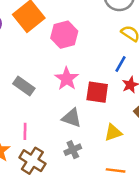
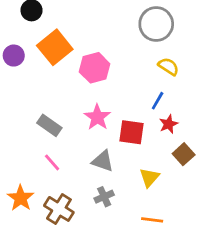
pink line: (25, 131) -> (52, 162), moved, turned -42
yellow triangle: (113, 133) -> (149, 177), turned -30

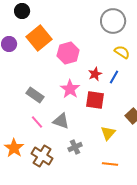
red star: (169, 124) -> (95, 74), moved
gray triangle: (103, 161) -> (61, 121), moved

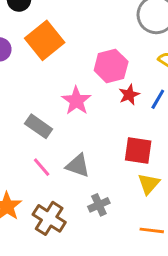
pink hexagon: (68, 53) -> (111, 66), moved
pink star: (70, 89) -> (76, 101), moved
red square: (95, 100) -> (138, 150), moved

